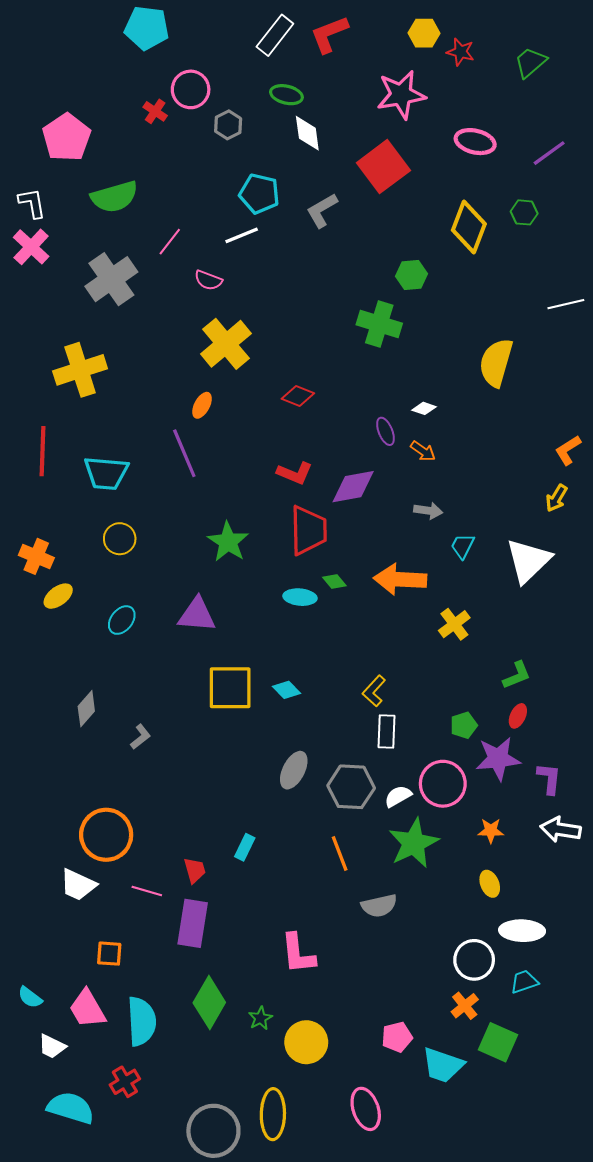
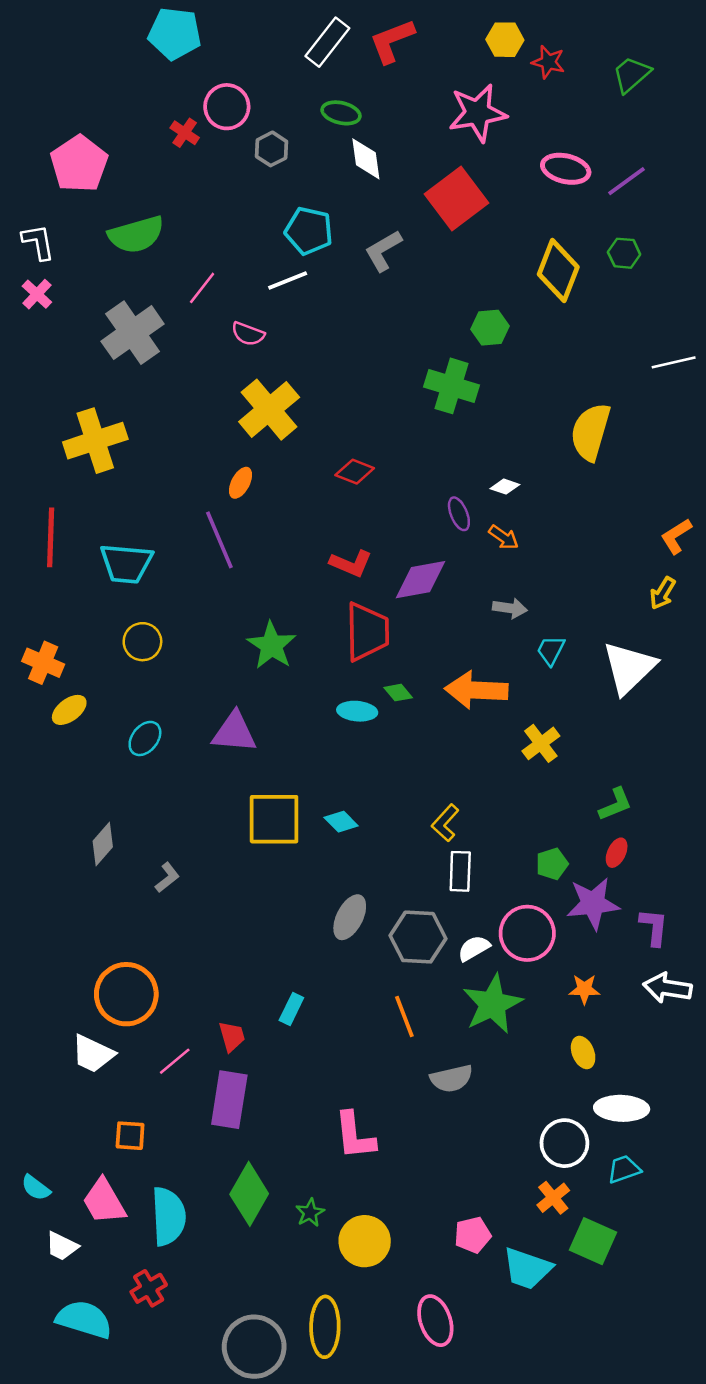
purple line: (549, 153) -> (627, 181), moved
pink cross: (31, 247) -> (37, 294), size x0.7
pink line: (147, 891) -> (175, 1061), turned -56

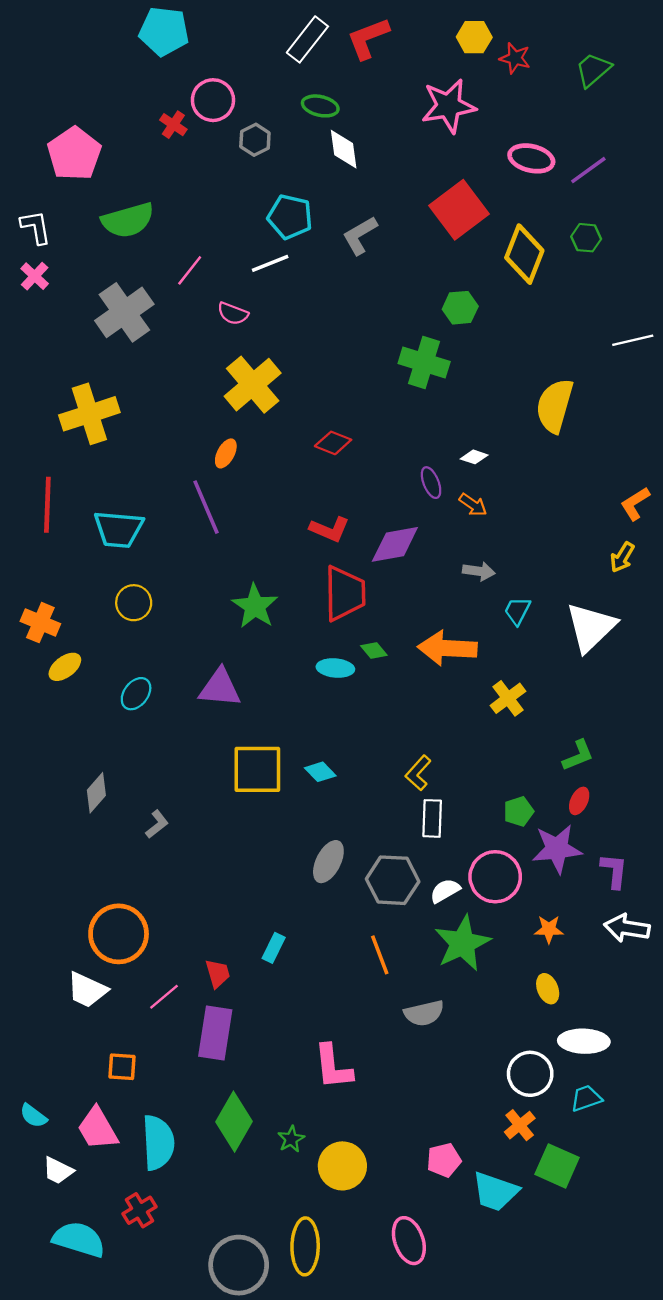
red square: (456, 199) -> (459, 210), moved

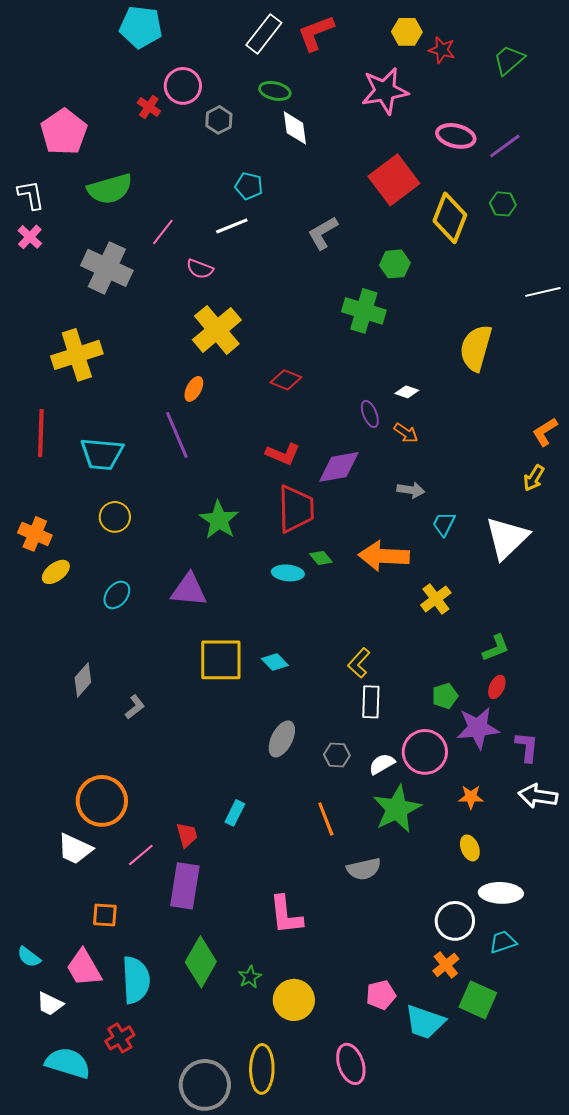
cyan pentagon: (290, 217) -> (249, 186), size x0.7
gray L-shape: (360, 235) -> (323, 233), moved
gray cross: (124, 312) -> (107, 268), turned -30
gray hexagon: (393, 880) -> (337, 755), size x0.6

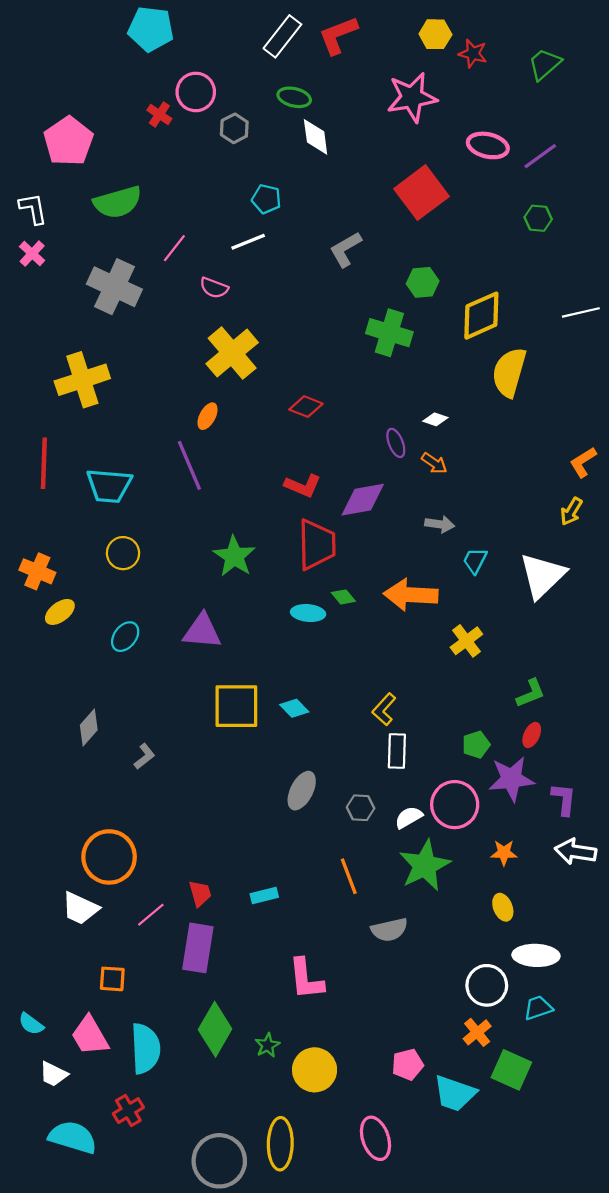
yellow diamond: (450, 218) -> (481, 316), moved, turned 45
cyan rectangle: (235, 813) -> (264, 895), moved, turned 50

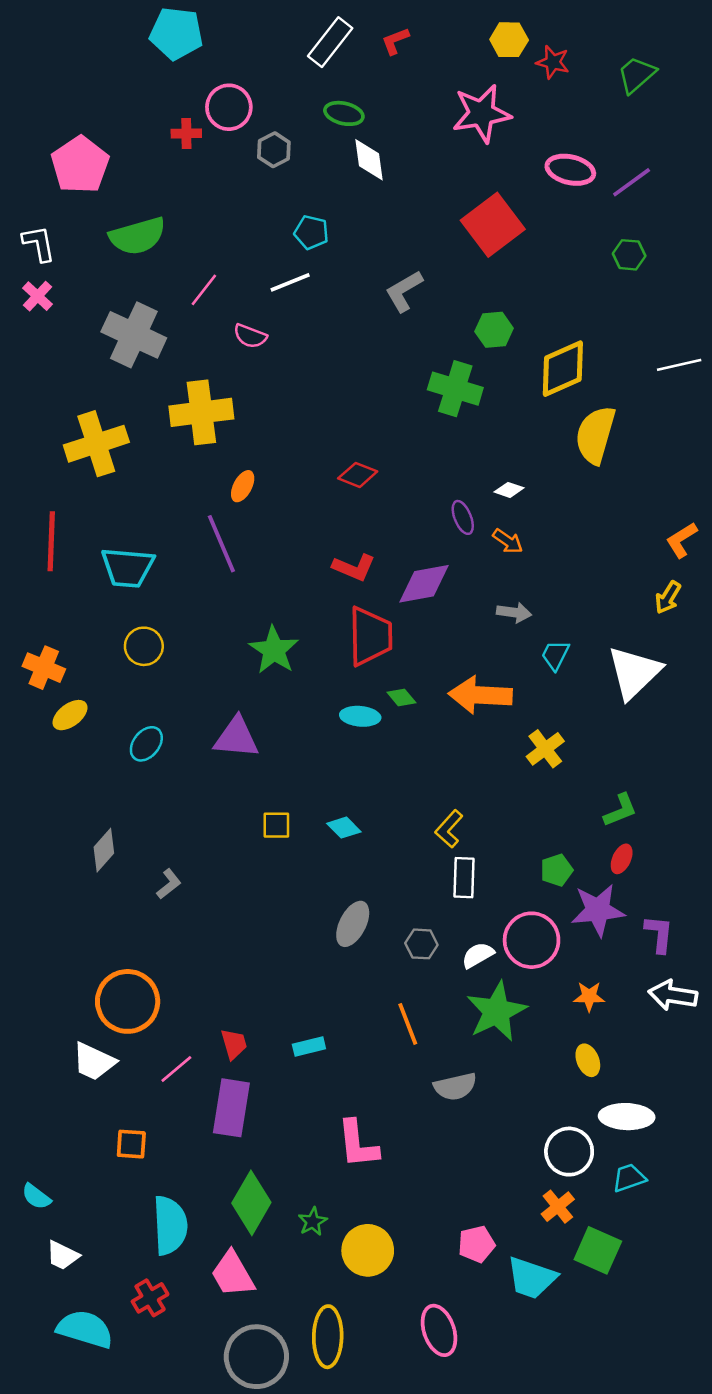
red L-shape: (338, 35) -> (395, 41), size x0.6
red cross: (159, 114) -> (186, 133), turned -35
yellow cross: (232, 353) -> (201, 412), moved, turned 33
yellow square: (236, 706) -> (276, 825), size x0.5
pink trapezoid: (90, 1036) -> (233, 1274), moved

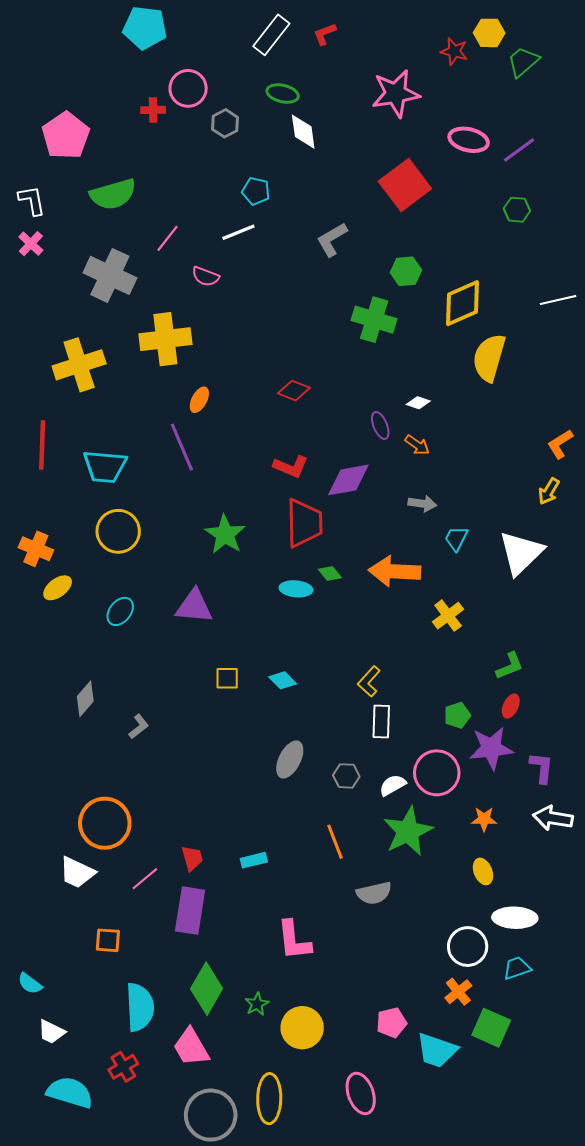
yellow hexagon: (509, 40) -> (489, 33), moved
yellow circle: (144, 646) -> (118, 531), size x1.4

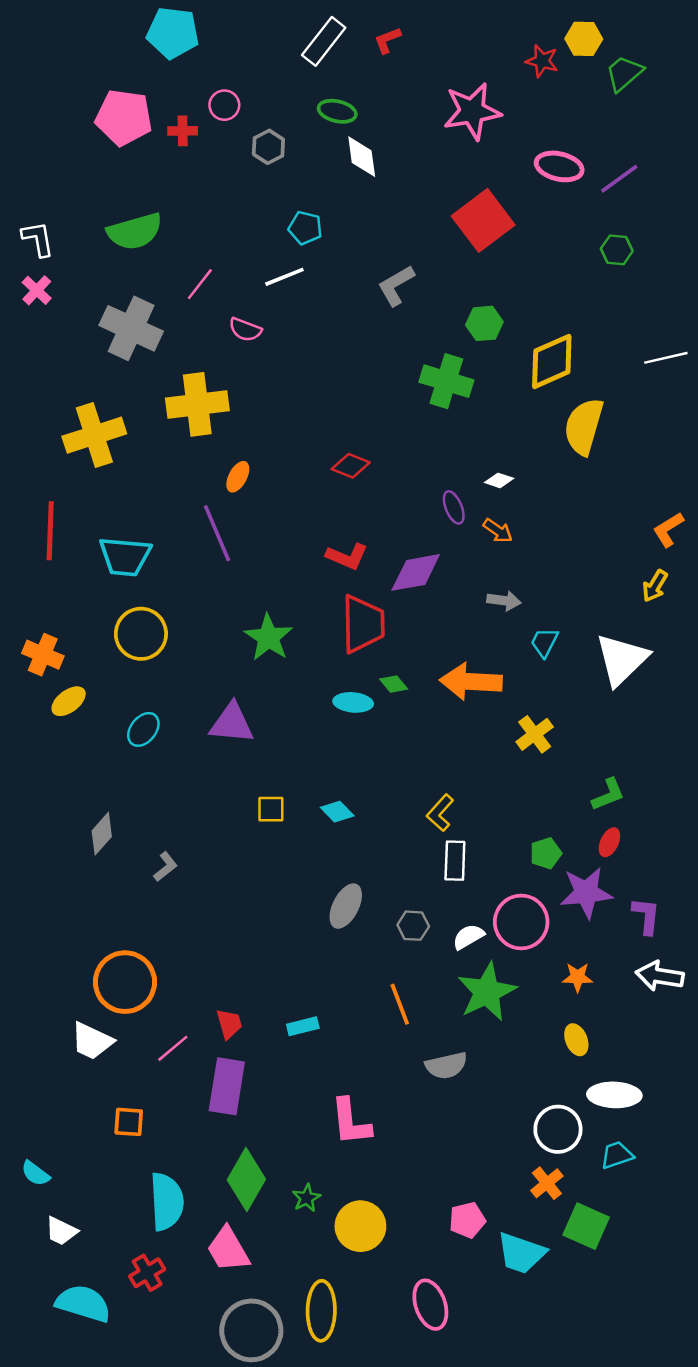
pink circle: (188, 88) -> (224, 105), size x0.7
pink pentagon: (66, 136) -> (124, 117), moved, turned -30

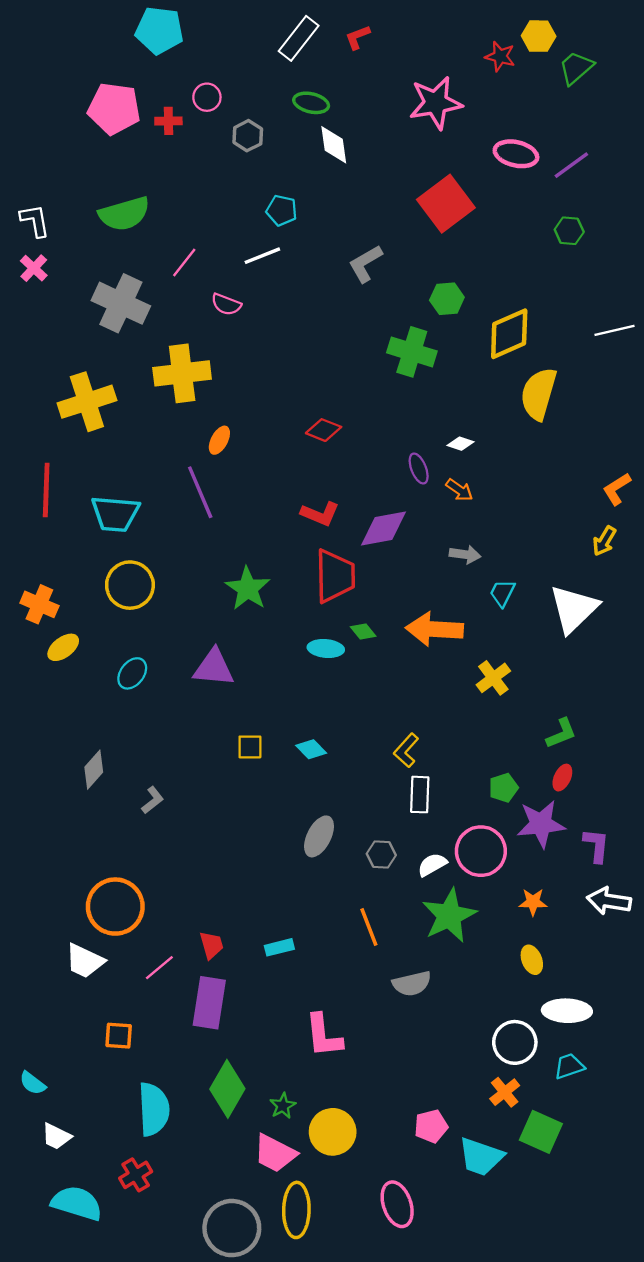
pink trapezoid: (228, 1249) -> (275, 1153), moved, turned -33

